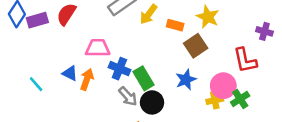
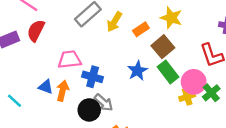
orange rectangle: (175, 25) -> (141, 29), turned -42
green rectangle: (144, 78) -> (168, 72), moved
blue star: (186, 80) -> (137, 71), moved
black circle: (152, 102) -> (89, 110), moved

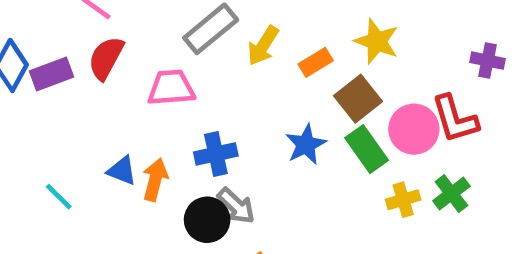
pink trapezoid: (70, 60) -> (171, 88), moved
blue cross: (93, 77) -> (216, 154), turned -30
pink circle: (194, 82) -> (414, 129), moved

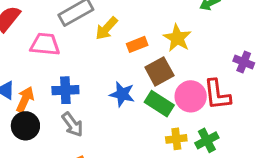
blue star: (306, 145) -> (122, 94), turned 30
green rectangle: (367, 149) -> (159, 104), turned -32
black circle: (207, 220) -> (25, 126), moved

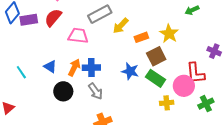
pink circle: (191, 96) -> (184, 86), moved
orange arrow: (25, 99) -> (74, 68), moved
green cross: (207, 140) -> (206, 104), moved

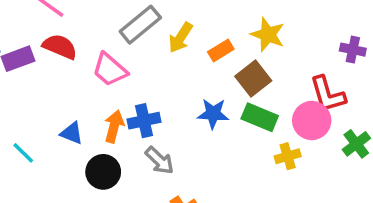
red semicircle: (53, 18) -> (60, 47), turned 84
pink trapezoid: (78, 36) -> (110, 70), turned -135

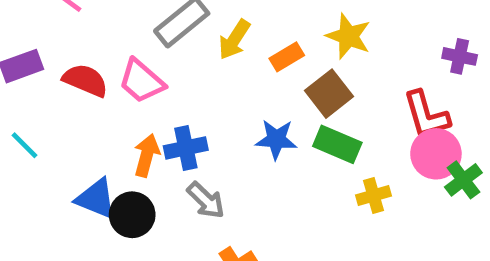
red semicircle: (60, 47) -> (85, 80), moved
pink circle: (312, 120) -> (436, 154), moved
blue triangle: (72, 133) -> (96, 199), moved, size x1.4
cyan line: (23, 153) -> (25, 145), moved

